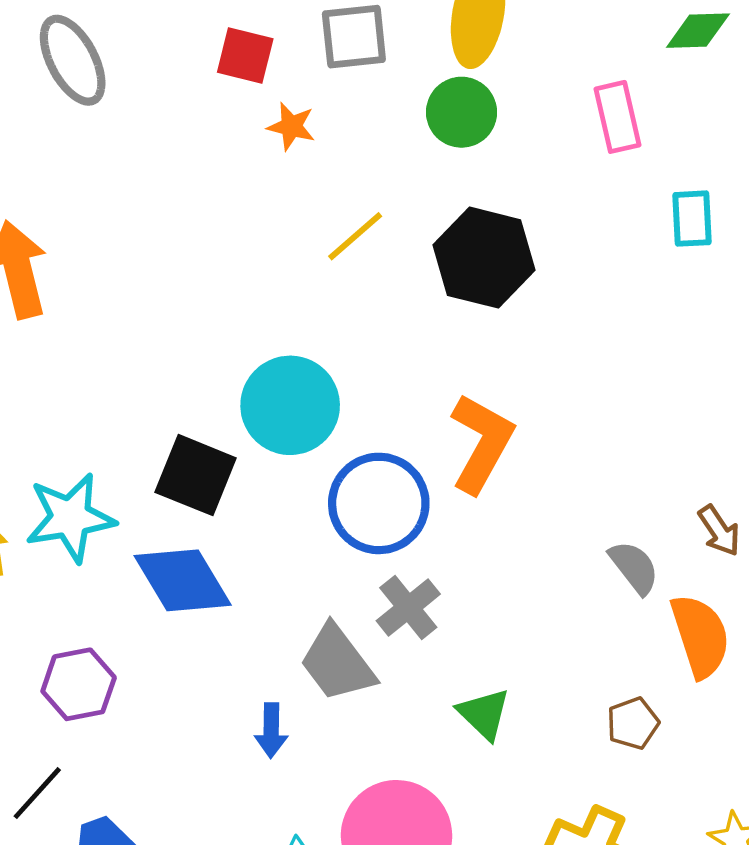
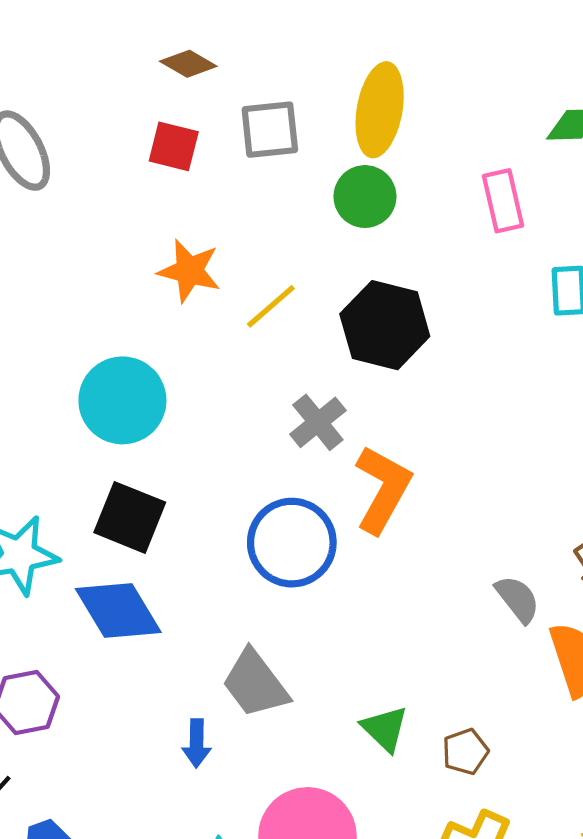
orange star: (291, 126) -> (189, 271), moved, size x1.5
cyan circle: (290, 405) -> (122, 400), moved
gray cross: (408, 607) -> (318, 422), moved
brown pentagon: (633, 723) -> (465, 752), moved

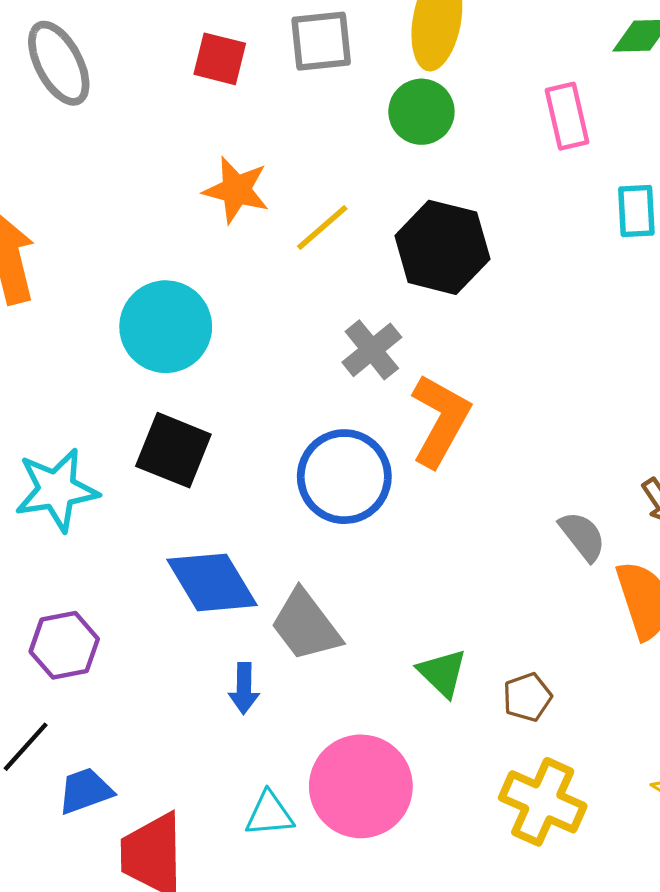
blue diamond: (118, 611) -> (212, 582), moved

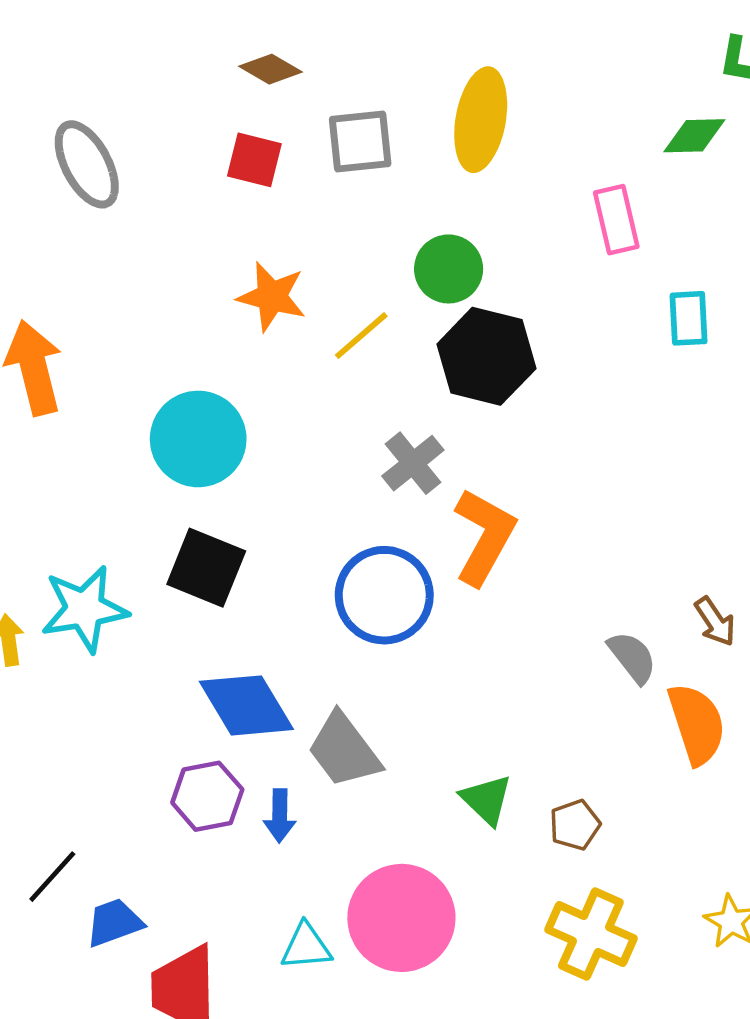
green circle: (421, 112) -> (449, 269), moved
purple hexagon: (64, 645) -> (207, 796), moved

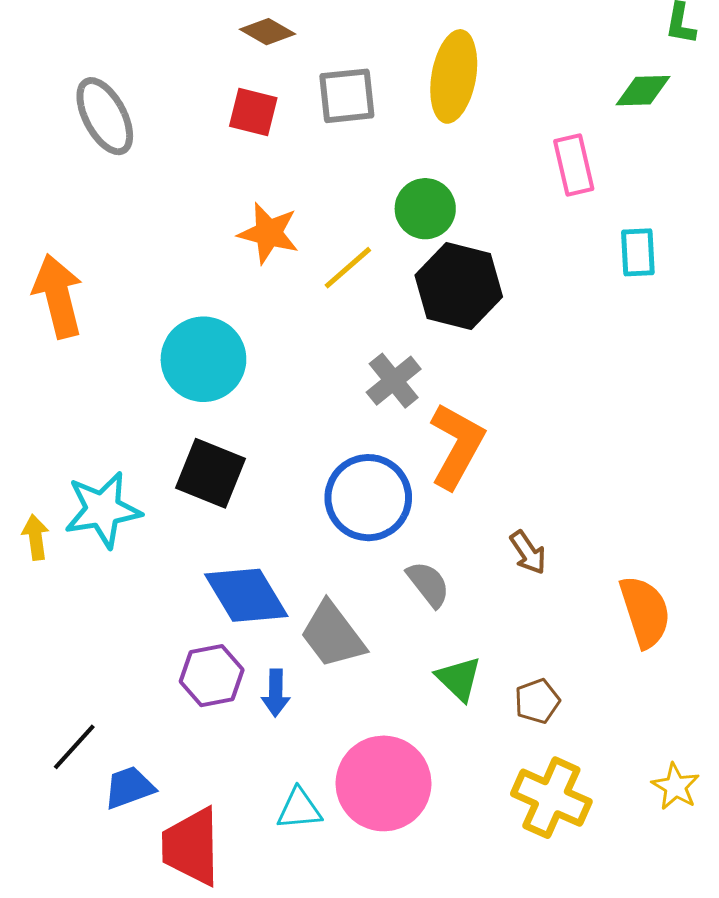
brown arrow: (715, 622) -> (528, 553), moved
gray semicircle: (632, 657) -> (428, 584), moved

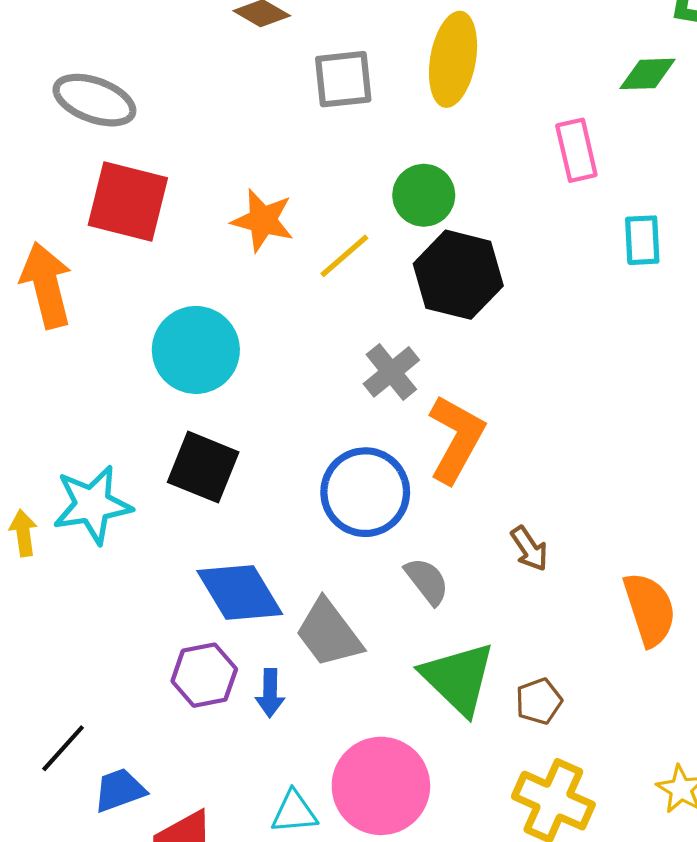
red square: (253, 112) -> (128, 202), moved, size x1.6
gray ellipse: (105, 116) -> (94, 100), turned -42
green triangle: (459, 679) -> (458, 678), size x1.6

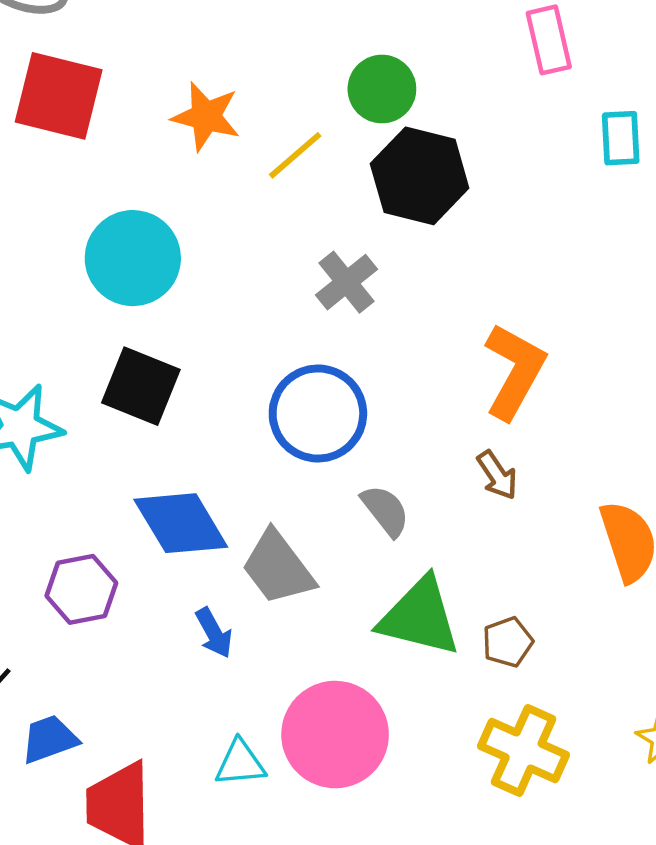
orange L-shape: (456, 439) -> (514, 371), moved
purple hexagon: (204, 675) -> (81, 589), moved
green triangle: (458, 678) -> (420, 617), turned -30
blue arrow: (270, 693) -> (214, 633), turned -30

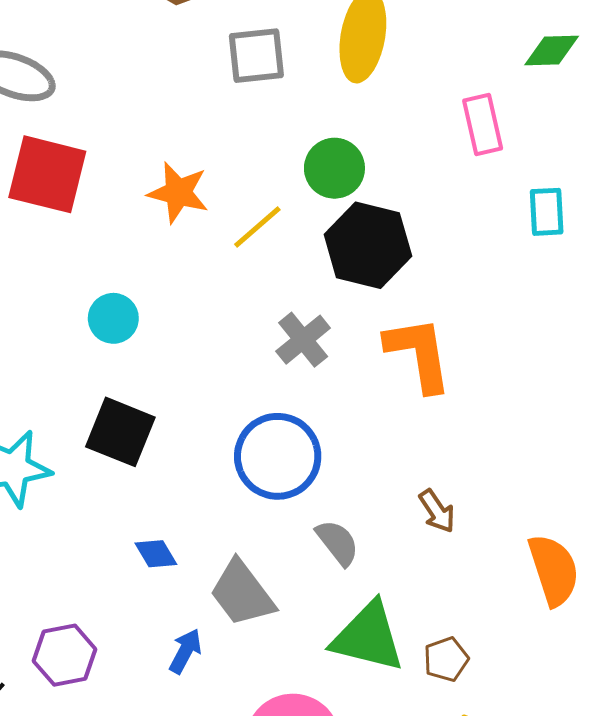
cyan circle: (133, 258) -> (113, 318), size x0.6
orange L-shape: (514, 371) -> (419, 354), moved, turned -38
blue diamond: (181, 523) -> (156, 554), size x0.5
purple hexagon: (81, 589) -> (65, 655), moved
blue arrow: (214, 633) -> (185, 651), turned -123

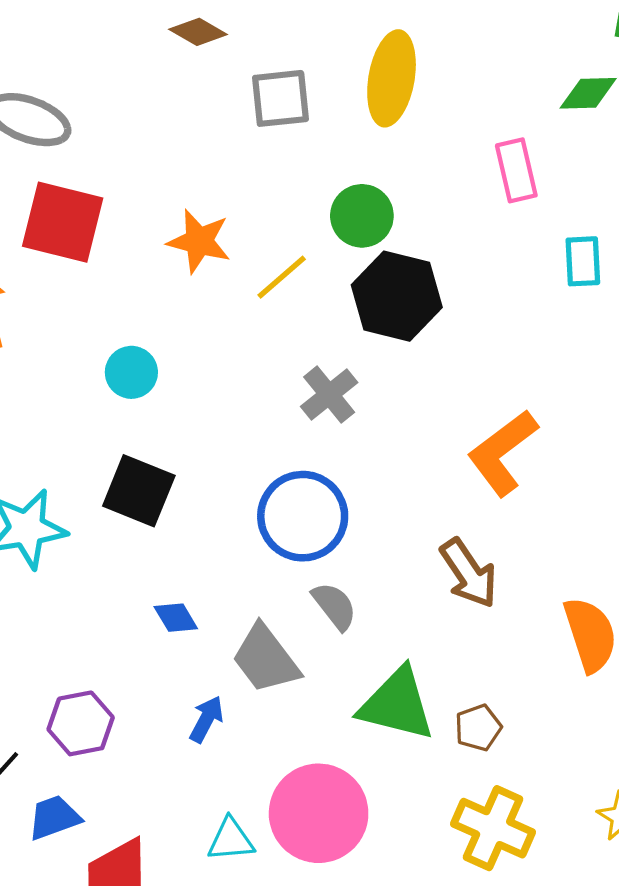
orange L-shape: (419, 354) -> (503, 453), moved, turned -118
brown arrow: (437, 511) -> (469, 573), size x1.5
gray semicircle: (338, 543) -> (334, 606), moved

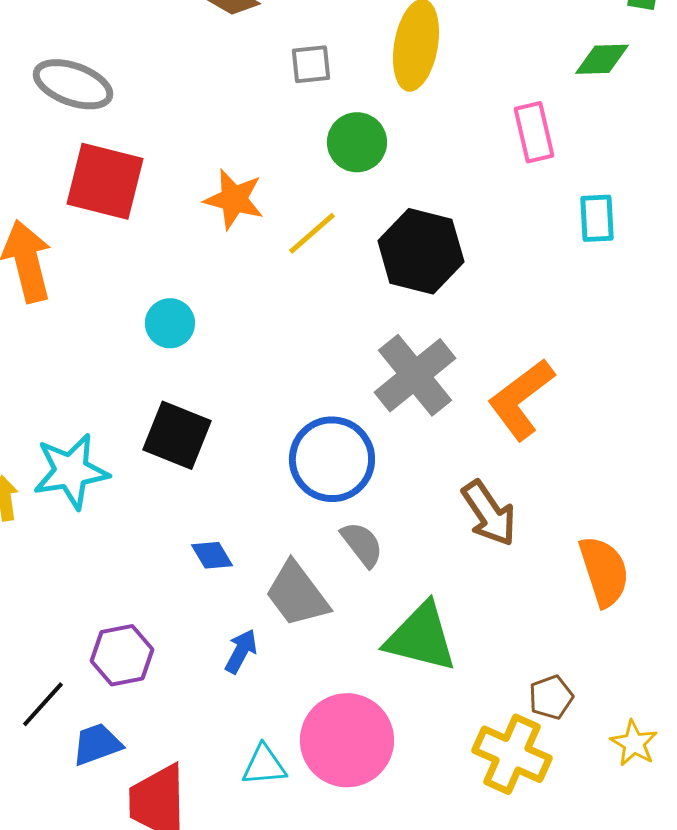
gray square: (280, 98) -> (311, 64), size x0.7
green circle: (362, 216) -> (357, 142), moved
gray cross: (329, 395) -> (415, 375), moved, size x1.5
brown pentagon: (478, 728) -> (551, 697), moved

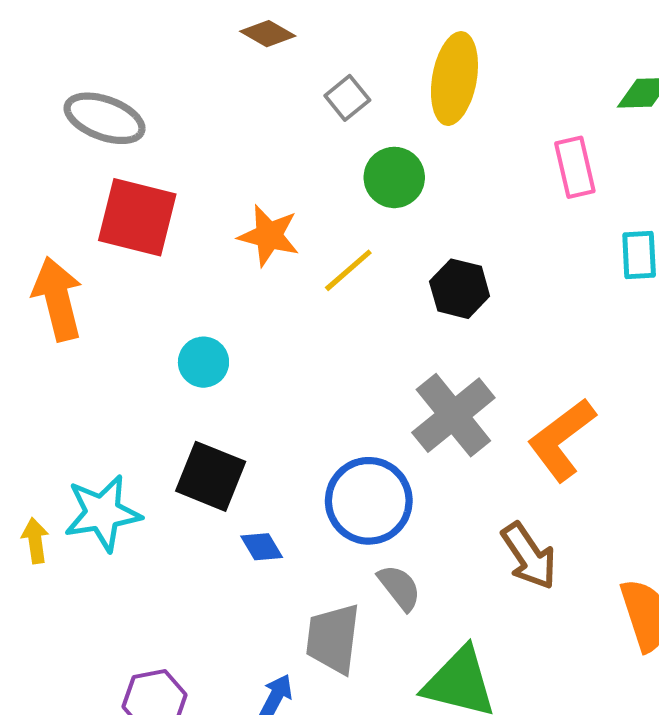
gray square: (311, 64) -> (347, 98), turned -33
black hexagon: (421, 251) -> (460, 289), size x0.7
blue diamond: (212, 555) -> (262, 547), moved
gray trapezoid: (297, 594) -> (333, 639), turned 44

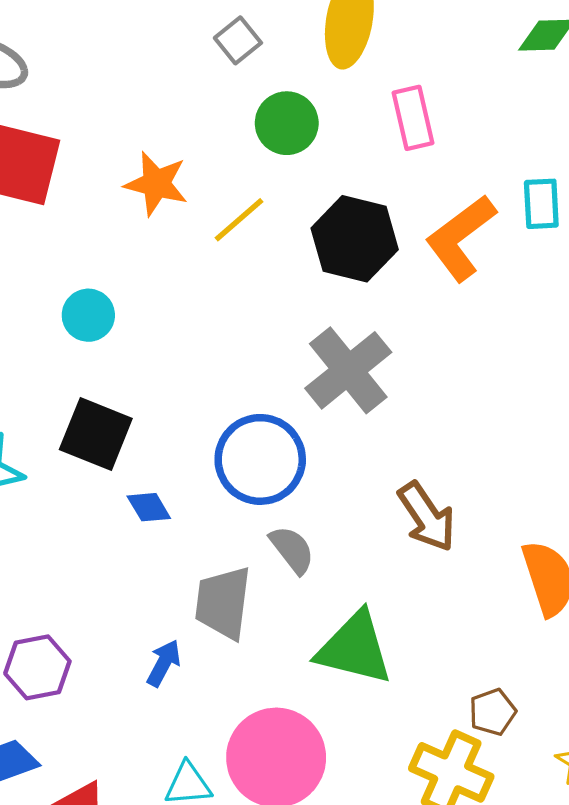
pink rectangle: (575, 167) -> (413, 118), moved
black hexagon: (460, 289) -> (355, 239), size x1.4
orange L-shape: (562, 440) -> (461, 238), moved

